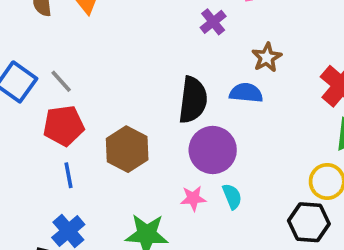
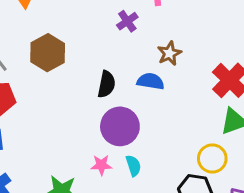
black semicircle: (193, 100) -> (106, 84), size x0.7
brown hexagon: (127, 149) -> (48, 53), moved

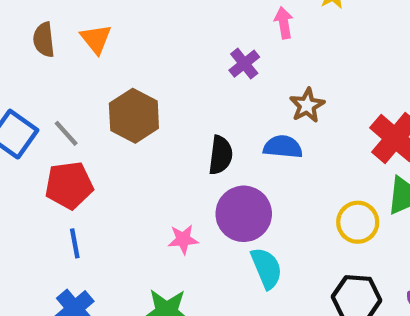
yellow circle: (212, 159) -> (358, 222), moved
pink star: (101, 165) -> (183, 239), moved
cyan semicircle: (133, 166) -> (266, 268), size x1.4

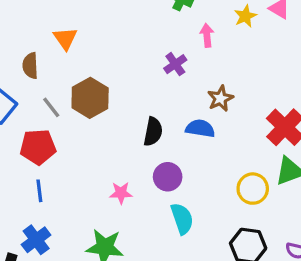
brown semicircle: (44, 40) -> (30, 66), moved
gray line: (66, 133) -> (51, 107), moved
purple circle: (244, 214) -> (168, 177), size x0.7

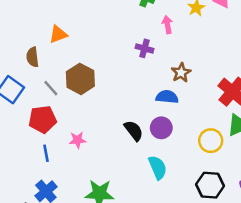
orange triangle: (65, 38) -> (58, 34), turned 48
purple cross: (175, 64) -> (144, 48), turned -36
black semicircle: (153, 132) -> (134, 131), moved, turned -45
purple circle: (168, 177) -> (161, 128), moved
pink star: (121, 193) -> (78, 140), moved

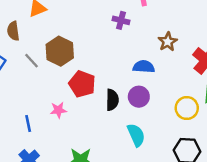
brown star: (181, 73) -> (168, 42), moved
red pentagon: (43, 119) -> (82, 84), moved, turned 30
black semicircle: (134, 131) -> (112, 100), turned 40

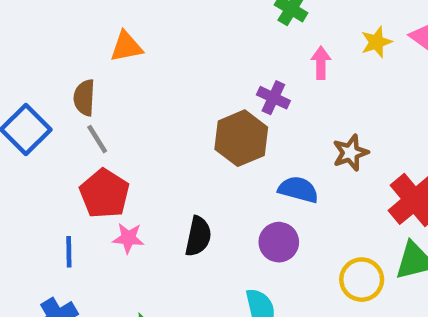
brown semicircle: (13, 31) -> (84, 98), moved
brown hexagon: (60, 51) -> (241, 138), moved
red pentagon: (82, 84) -> (104, 194), moved
black semicircle: (112, 100) -> (198, 236), moved

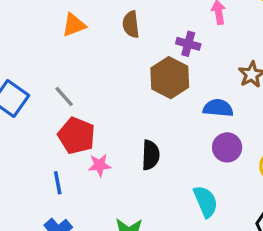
brown semicircle: (84, 98) -> (131, 24), moved
purple circle: (279, 242) -> (227, 147), moved

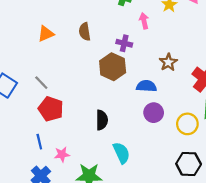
pink star: (100, 165) -> (62, 154), moved
cyan semicircle: (206, 202) -> (121, 153), moved

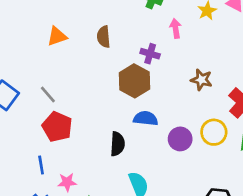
brown star: (168, 62) -> (201, 80), turned -30
blue semicircle: (146, 86) -> (146, 118), moved
yellow circle: (187, 124) -> (214, 132), moved

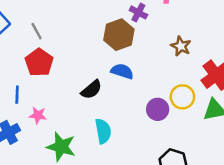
purple circle: (180, 139) -> (158, 109), moved
black semicircle: (117, 144) -> (91, 90), turned 35

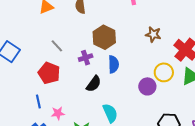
purple cross: (138, 12) -> (86, 58), moved, turned -32
gray line: (37, 31) -> (57, 46), moved
blue semicircle: (122, 71) -> (113, 64), turned 84

